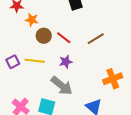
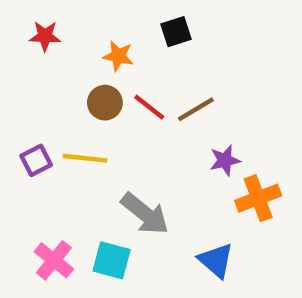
orange star: (32, 20) -> (118, 56), moved
brown line: (96, 39) -> (196, 109), moved
purple star: (66, 62) -> (225, 160), moved

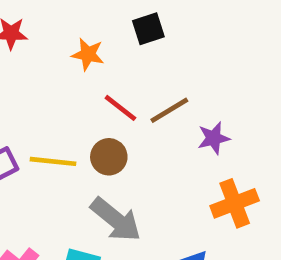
brown circle: (105, 103) -> (109, 157), moved
purple star: (225, 160) -> (214, 138), moved

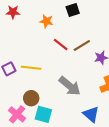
brown circle: (109, 157) -> (31, 98), moved
gray arrow: (116, 220) -> (70, 86), moved

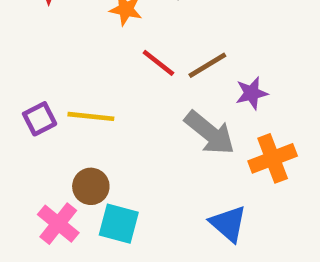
gray arrow: (70, 86) -> (210, 133), moved

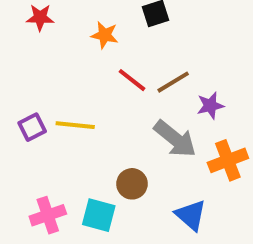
brown circle: (91, 186) -> (132, 184), moved
pink cross: (58, 224) -> (48, 215), turned 32

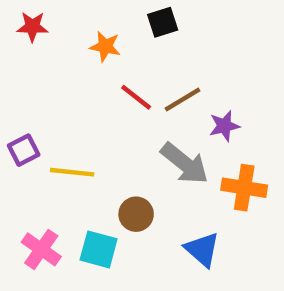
yellow line: (75, 125) -> (72, 172), moved
orange cross: (228, 160) -> (244, 188), turned 30
pink cross: (48, 215) -> (41, 249), turned -36

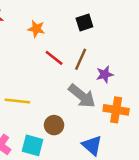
black square: (163, 22) -> (84, 22), moved
brown line: (182, 99) -> (81, 59), turned -35

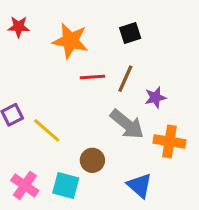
orange star: (36, 29) -> (70, 41), size x1.6
red line: (54, 58) -> (92, 77), turned -42
yellow line: (17, 101) -> (47, 130), turned 35

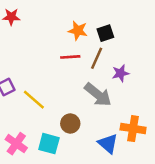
black square: (130, 33) -> (105, 33), moved
orange star: (70, 41) -> (78, 31), moved, size x0.7
orange cross: (169, 141) -> (133, 129), moved

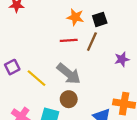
purple star: (120, 73) -> (122, 59), moved
gray arrow: (98, 95) -> (69, 74), moved

